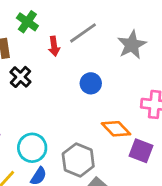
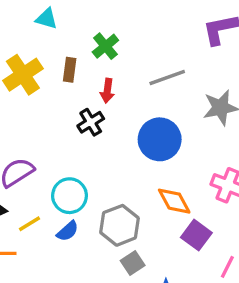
red arrow: (54, 46) -> (107, 91), moved
black cross: (20, 77) -> (91, 122), moved
blue circle: (91, 83) -> (160, 139), size x1.6

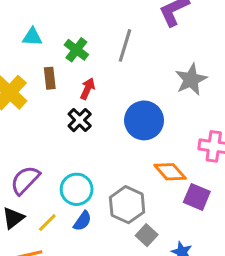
cyan triangle: (47, 19) -> (32, 37), moved
gray line: (167, 78) -> (125, 45), moved, turned -40
red arrow: (107, 91) -> (88, 89), turned -150

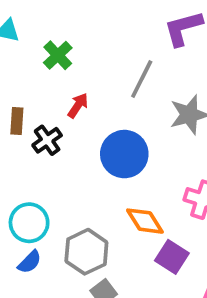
gray line: (125, 45) -> (142, 79), moved
brown rectangle: (50, 78) -> (17, 121), moved
red arrow: (88, 89) -> (78, 105), moved

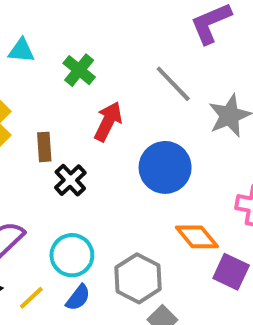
gray line: (142, 79) -> (173, 84), turned -63
red arrow: (78, 105) -> (108, 121), size x1.4
black cross: (47, 140) -> (70, 180), moved

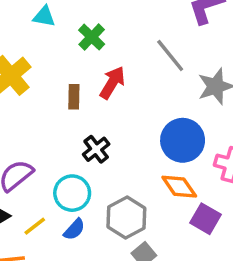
brown rectangle: (44, 147) -> (74, 97), moved
blue circle: (165, 167) -> (183, 140), moved
black cross: (70, 180) -> (96, 149), moved

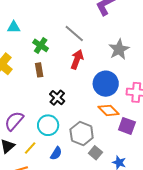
green cross: (92, 37) -> (41, 45), moved
gray line: (170, 55) -> (74, 34), moved
red arrow: (112, 83) -> (77, 59), moved
blue semicircle: (74, 229) -> (56, 153), moved

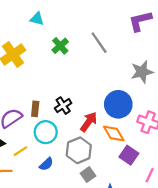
red arrow: (77, 59) -> (89, 122), moved
brown rectangle: (39, 70) -> (35, 109), moved

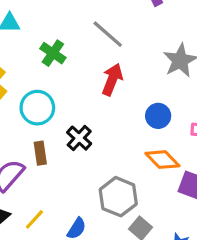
blue circle: (118, 104) -> (158, 116), size x0.6
red arrow: (89, 122) -> (112, 79), moved
cyan circle: (46, 132) -> (37, 108), moved

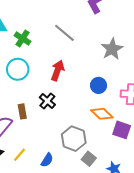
green cross: (53, 53) -> (22, 38), moved
red arrow: (112, 79) -> (58, 70), moved
cyan circle: (37, 108) -> (18, 69), moved

